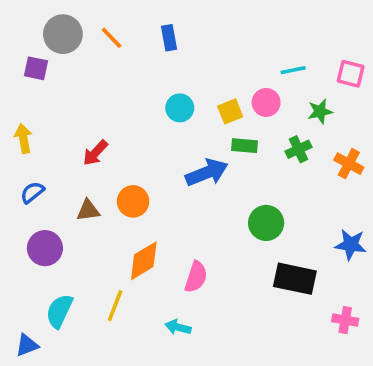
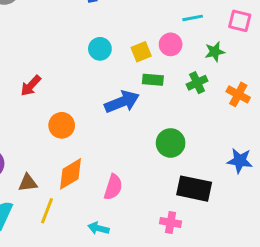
brown triangle: (88, 210) -> (28, 183), moved
pink cross: (345, 320) -> (171, 222), moved

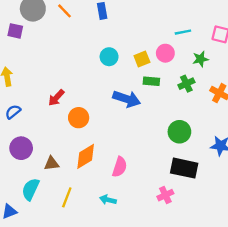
red arrow: (31, 86) -> (56, 98), moved
blue arrow: (122, 102) -> (127, 99), turned 40
green circle: (171, 143) -> (179, 132), moved
yellow line: (47, 211) -> (67, 197), moved
pink cross: (171, 222) -> (165, 195), turned -35

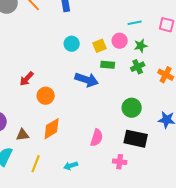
green star: (201, 59) -> (141, 46), moved
pink semicircle: (120, 167) -> (97, 138), moved
pink cross: (165, 195) -> (120, 162), turned 32
cyan arrow: (108, 200) -> (71, 166), turned -32

